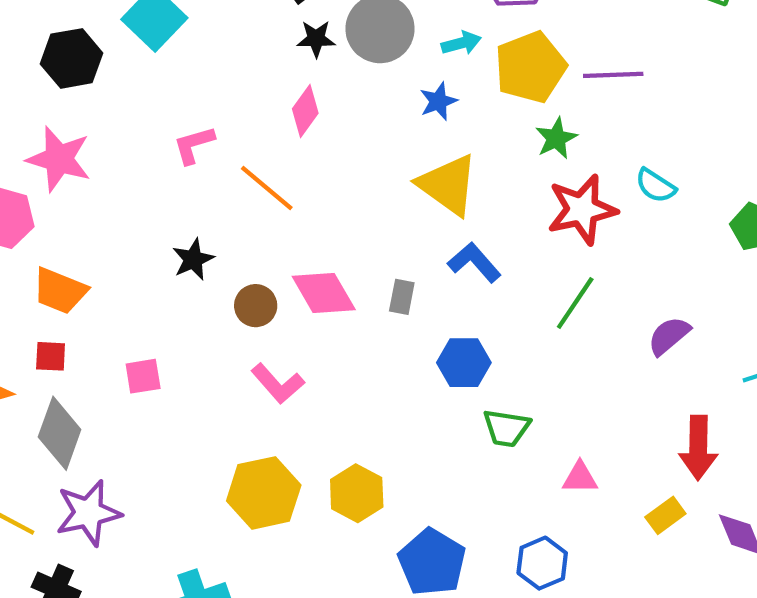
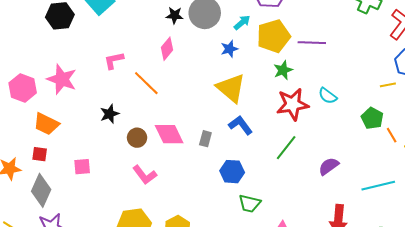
cyan arrow: (461, 43) -> (242, 22), turned -30
pink star: (59, 159) -> (62, 79), moved

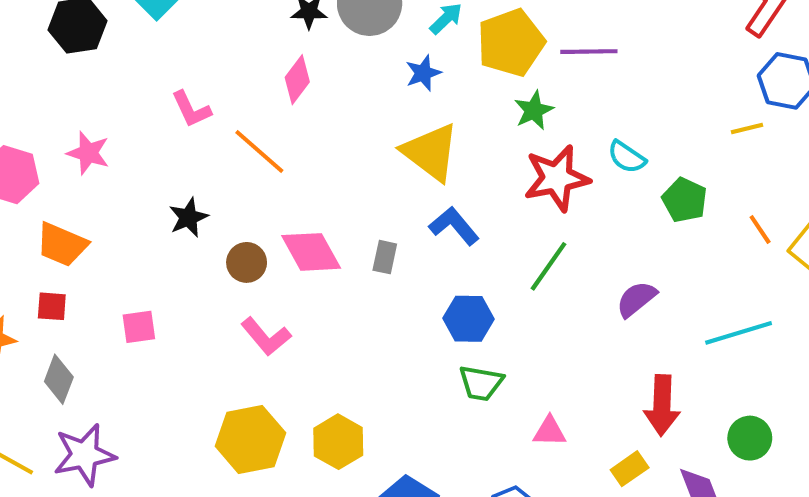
pink L-shape: (114, 60) -> (191, 109), turned -100
pink star: (62, 79) -> (88, 153), size x0.7
green pentagon: (372, 118) -> (685, 200), moved
blue hexagon: (232, 172) -> (468, 319), moved
gray diamond: (41, 190) -> (59, 379), size x0.7

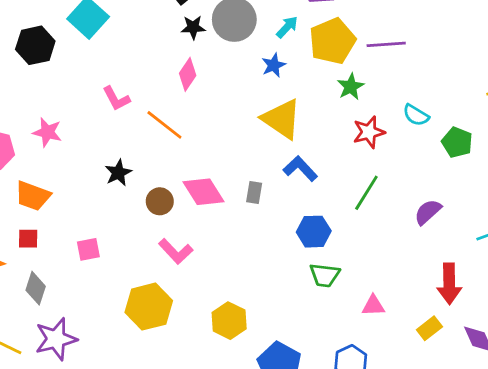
red star: (557, 178) -> (369, 132), size x0.7
yellow hexagon: (250, 440) -> (149, 307), moved

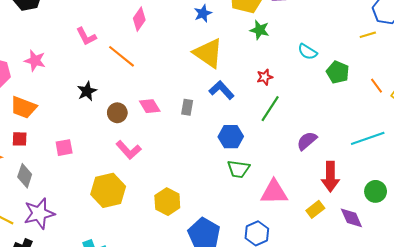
green star: (351, 87) -> (260, 30), turned -30
red star: (369, 132) -> (265, 77), moved, size x0.7
pink diamond: (203, 192) -> (150, 106), size x0.7
purple semicircle: (428, 212) -> (307, 141), moved
pink triangle: (373, 306) -> (274, 192), size x1.6

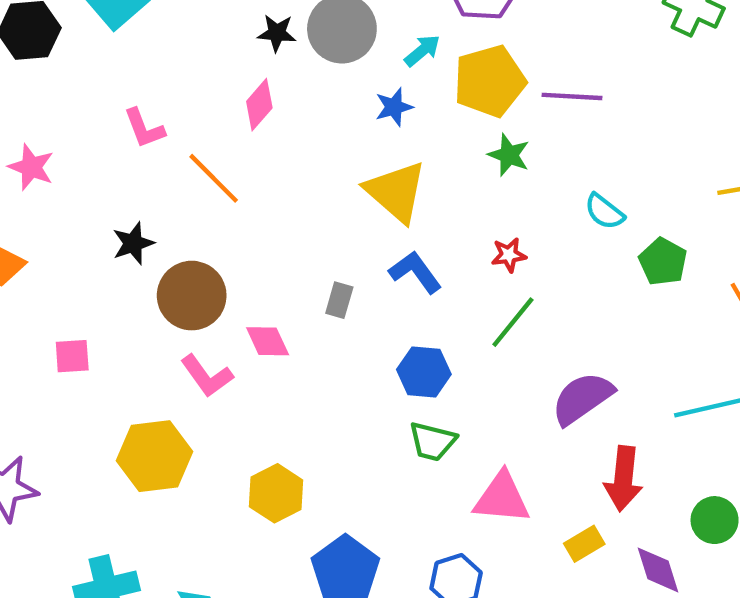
pink diamond: (150, 106) -> (268, 341), moved
brown circle: (117, 113) -> (192, 296), size x1.6
purple semicircle: (307, 141) -> (582, 398), size x1.4

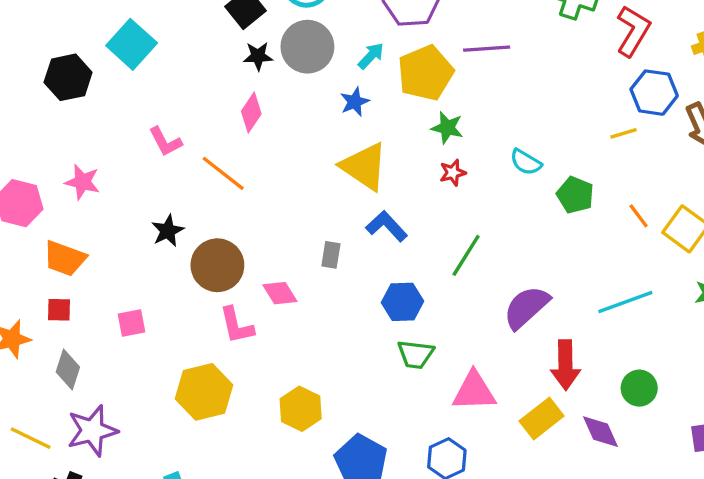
purple line: (572, 96) -> (487, 49), moved
red star: (509, 255) -> (453, 173), moved
pink L-shape: (207, 376) -> (237, 325), turned 30
yellow rectangle: (584, 544) -> (542, 418), size x1.4

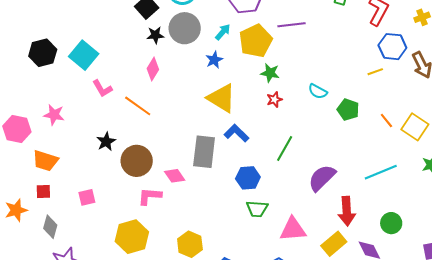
cyan square: (132, 44) -> (84, 55), moved
gray rectangle: (331, 255) -> (204, 152), size x2.0
pink L-shape: (237, 325) -> (150, 196), turned 110

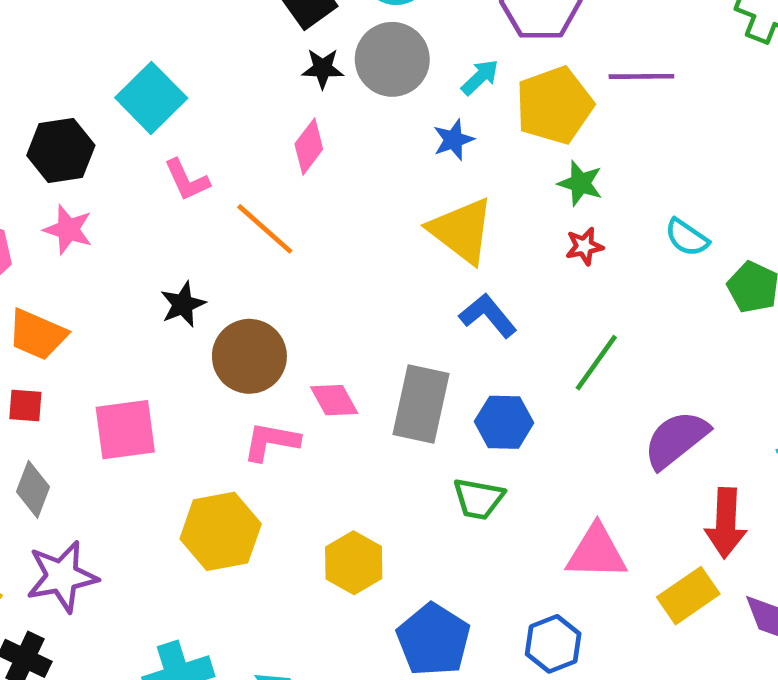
black hexagon: (43, 53) -> (61, 150), moved
gray rectangle: (204, 152) -> (421, 404), moved
pink square: (87, 197) -> (125, 430), size x1.6
green trapezoid: (257, 209) -> (478, 499), moved

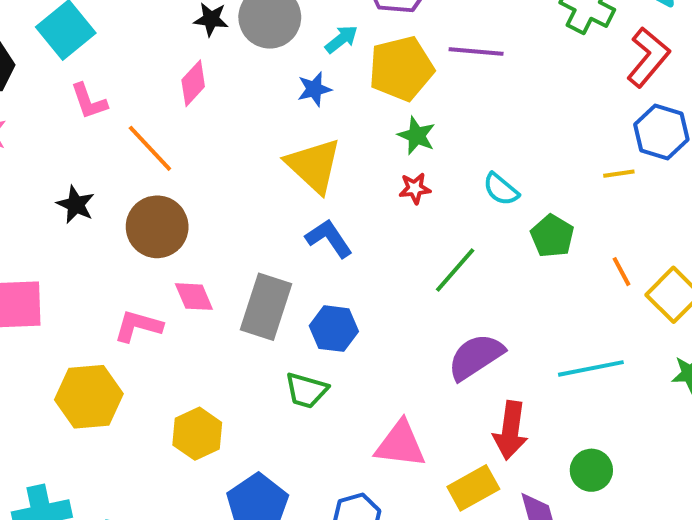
black star: (183, 304) -> (76, 205), turned -30
brown circle: (249, 356) -> (157, 227), moved
green line: (596, 363) -> (455, 270), moved

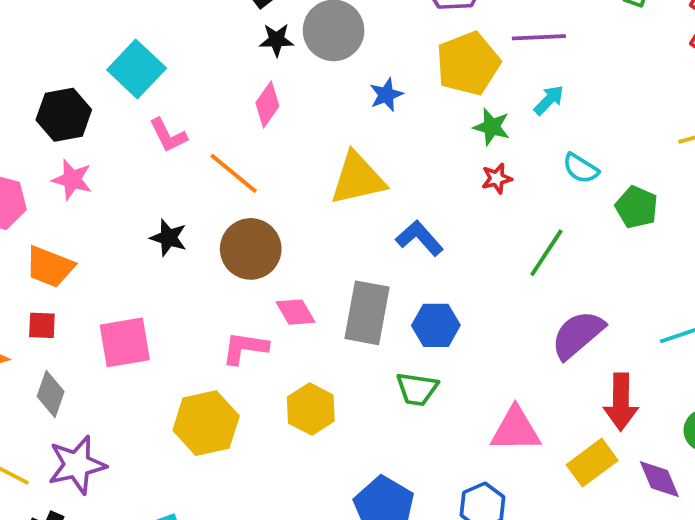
cyan arrow: (341, 39) -> (549, 100), moved
yellow triangle: (314, 165) -> (358, 179), moved, turned -48
yellow hexagon: (197, 434) -> (311, 409), moved

